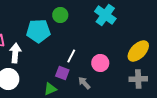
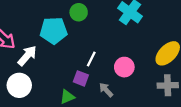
white arrow: (15, 53) -> (27, 56), turned 36

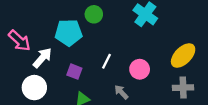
purple square: (81, 78) -> (74, 72), moved

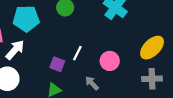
cyan pentagon: (69, 33) -> (26, 19), moved
purple square: (74, 72) -> (57, 64), moved

